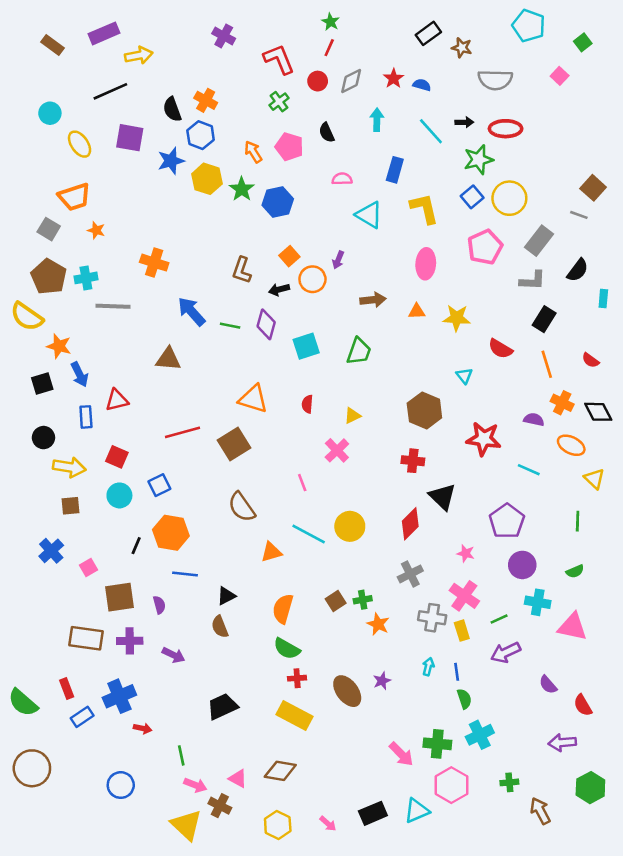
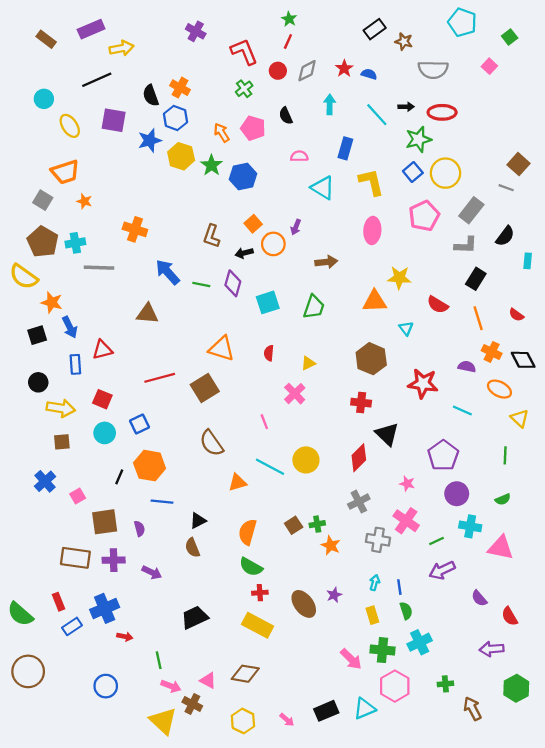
orange triangle: (417, 311) -> (375, 301), moved, size x1.6
yellow rectangle: (462, 631) -> (372, 615), moved

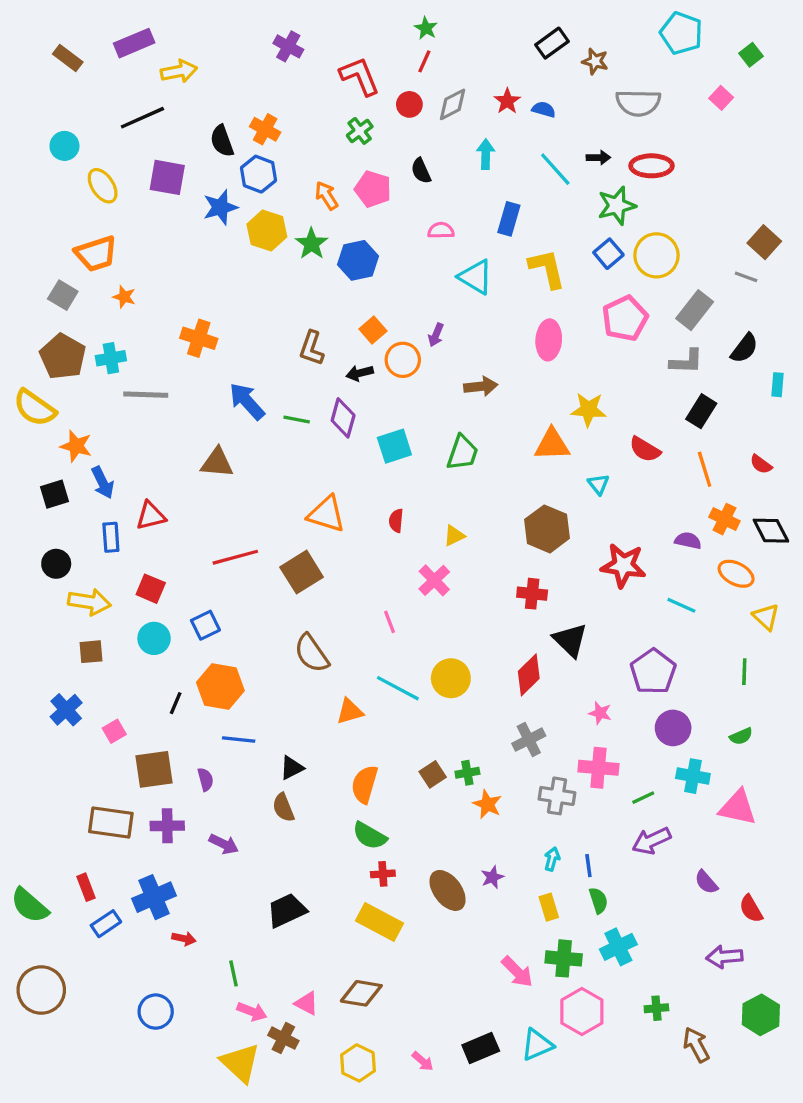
pink cross: (406, 521) -> (598, 768), turned -30

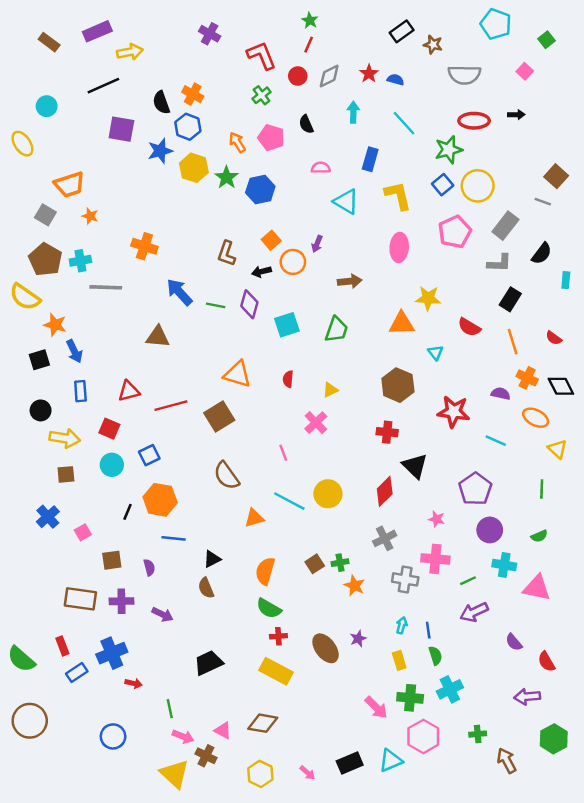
black arrow: (598, 158) -> (516, 115), moved
yellow ellipse: (103, 186) -> (22, 144), moved
red triangle: (151, 516) -> (129, 391), moved
brown square: (154, 769) -> (112, 560), size x0.7

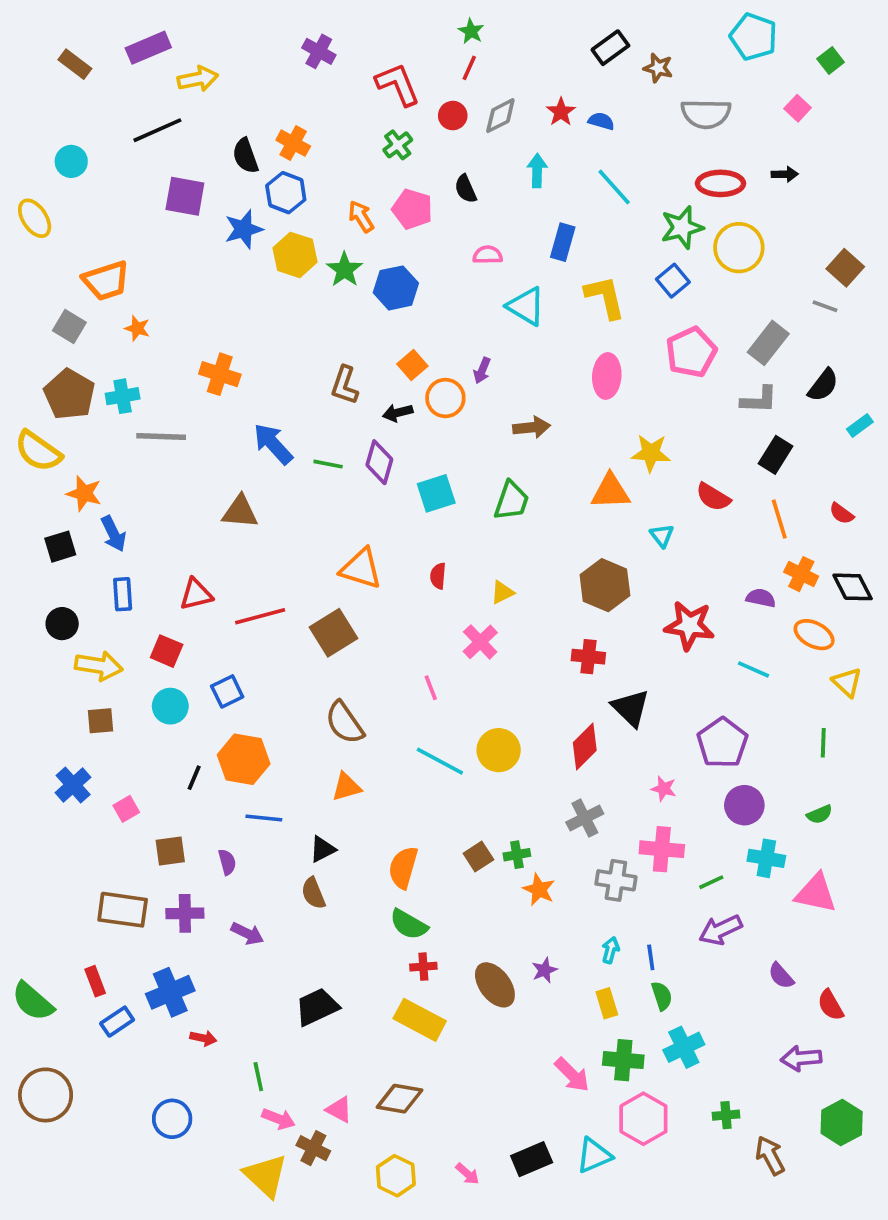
yellow circle: (478, 186) -> (739, 248), moved
cyan rectangle: (566, 280) -> (860, 426), turned 49
orange triangle: (254, 518) -> (346, 787), moved

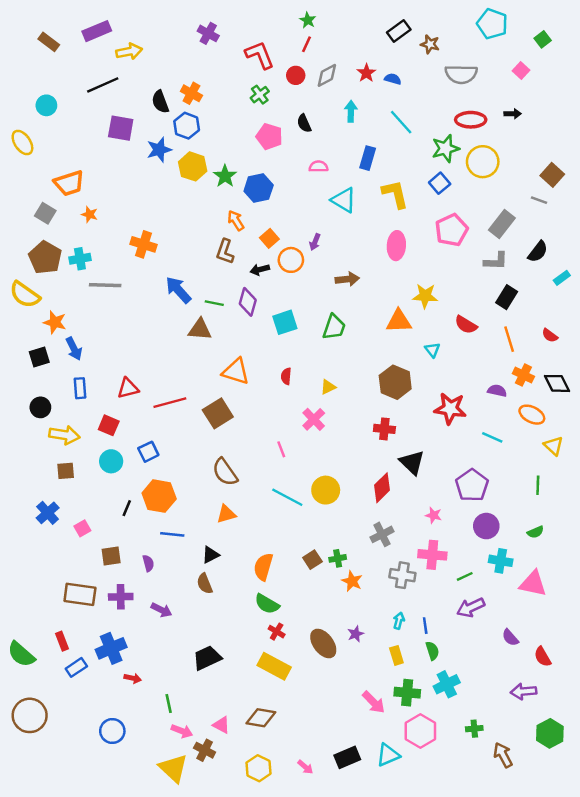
orange arrow: (361, 216) -> (236, 220), moved
brown triangle: (240, 512) -> (200, 329), moved
red cross: (423, 967) -> (277, 632), turned 35

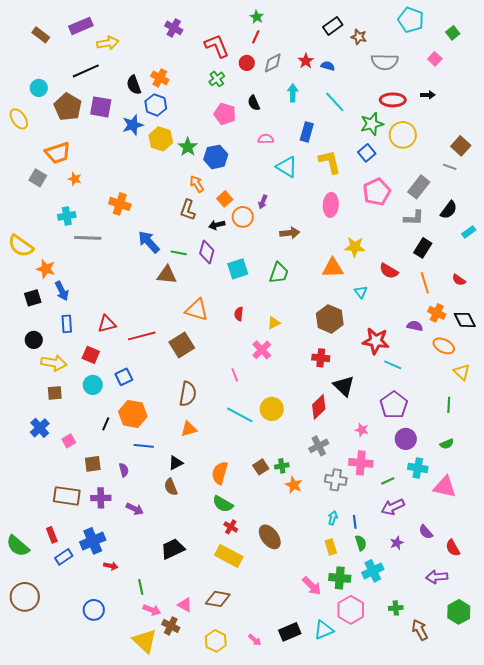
brown pentagon: (45, 258) -> (68, 107), moved
cyan line: (492, 437) -> (393, 365), moved
brown semicircle: (225, 472) -> (188, 394), turned -135
purple star: (356, 634) -> (397, 543), moved

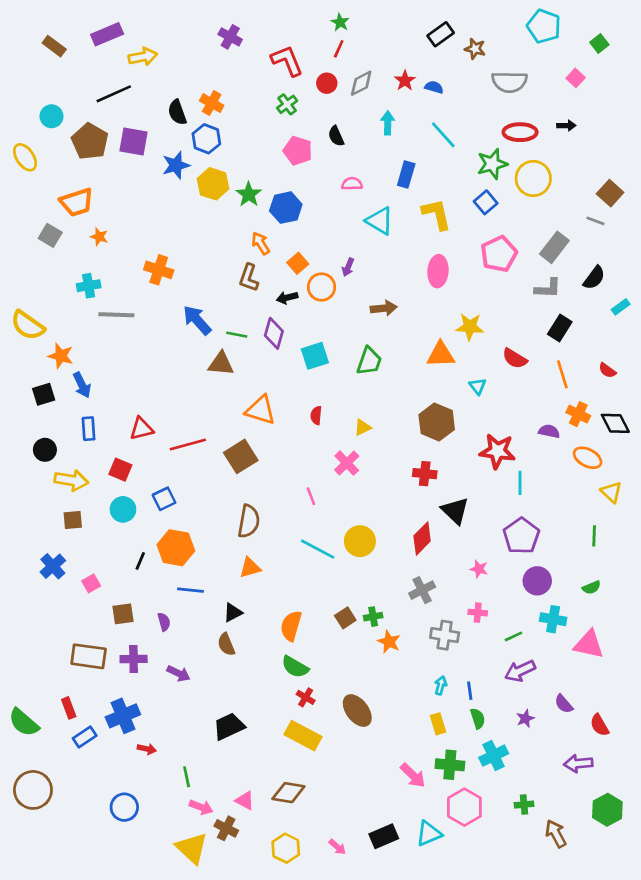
cyan line: (393, 365) -> (520, 483), turned 66
pink cross: (361, 463) -> (478, 613), size x0.6

